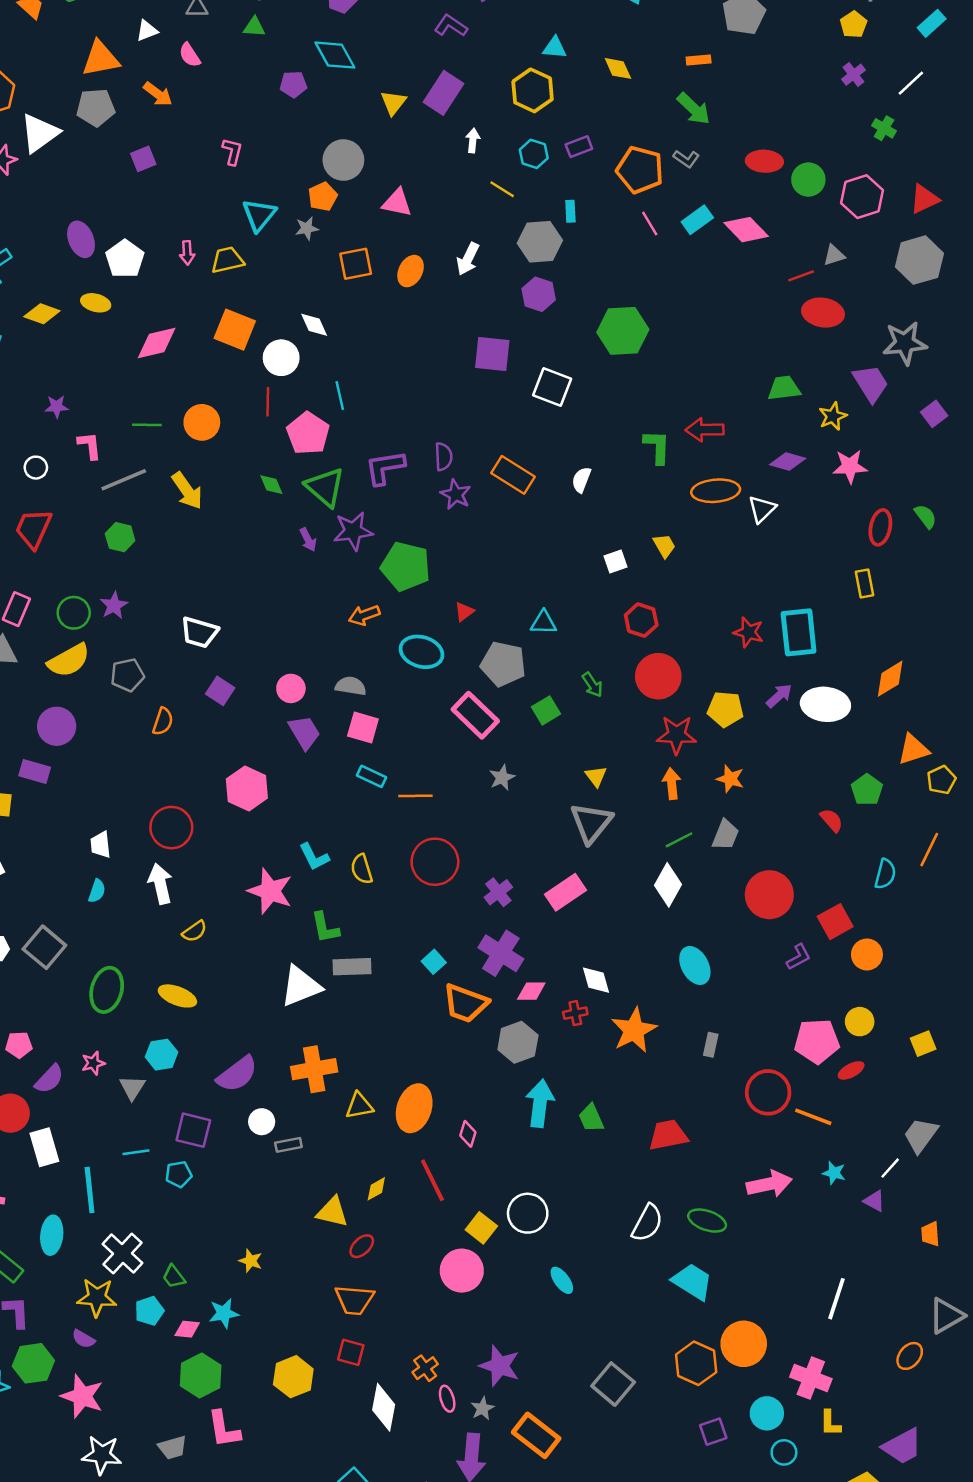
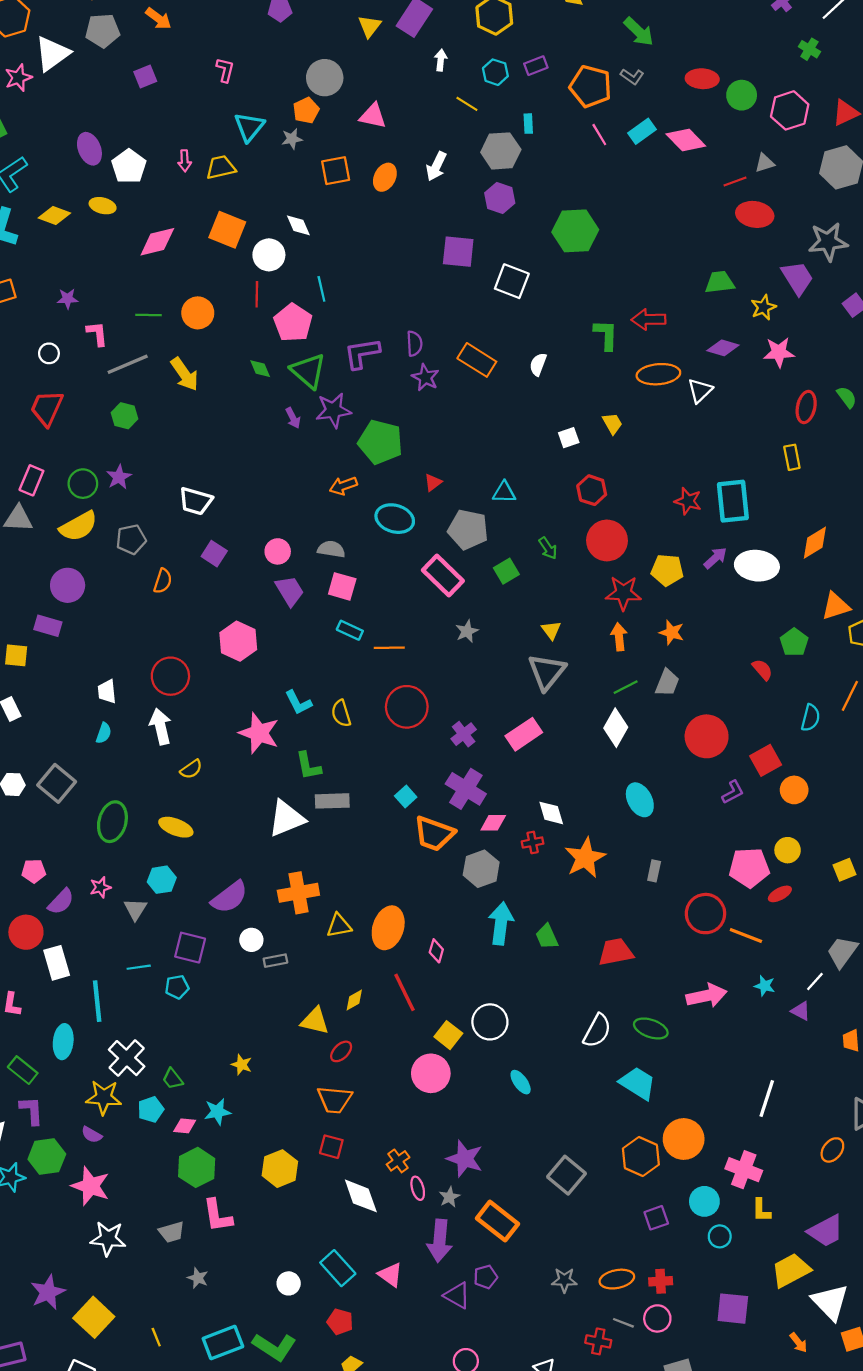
white diamond: (384, 1407) -> (361, 1196), turned -30

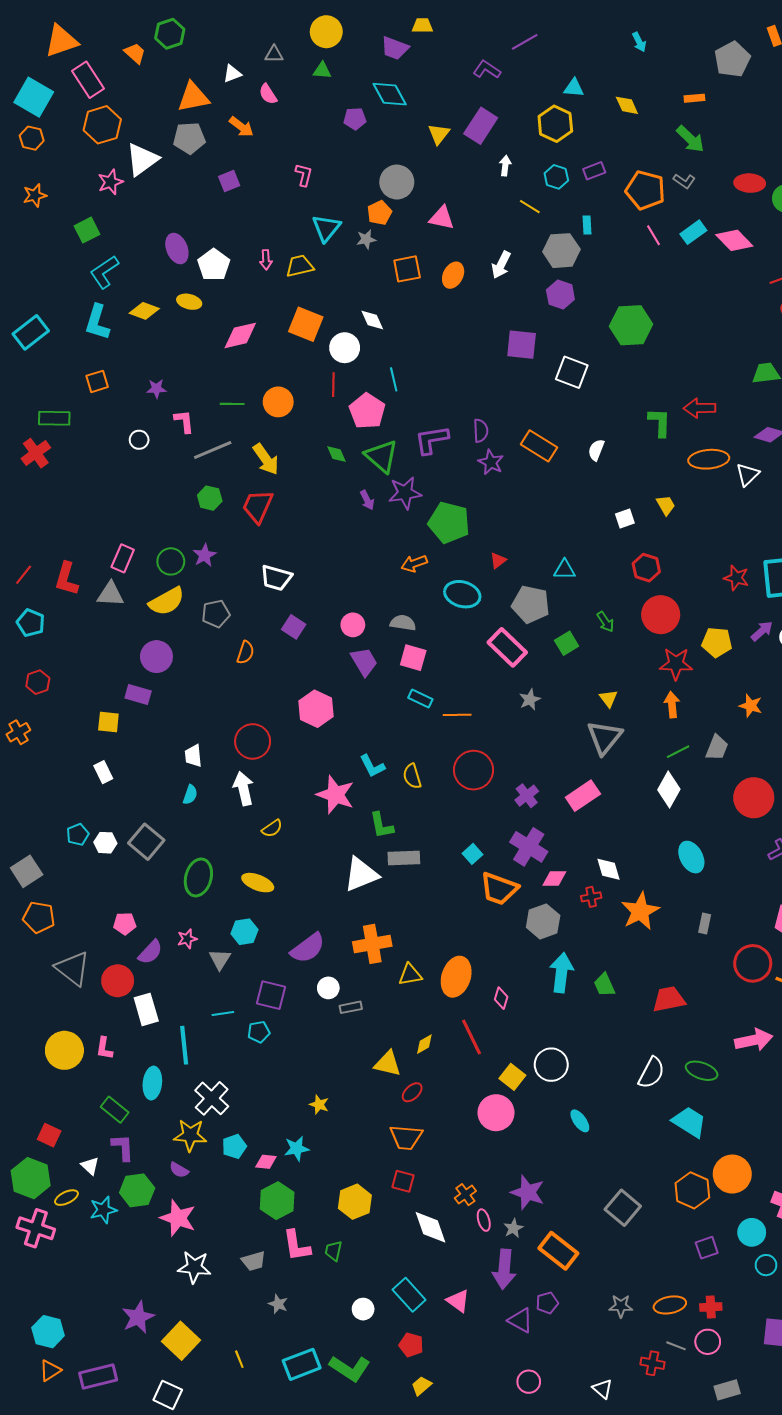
red trapezoid: (47, 408) -> (258, 506), moved
orange star: (672, 632) -> (751, 706), moved
green trapezoid: (173, 1079) -> (333, 1251), moved, turned 50

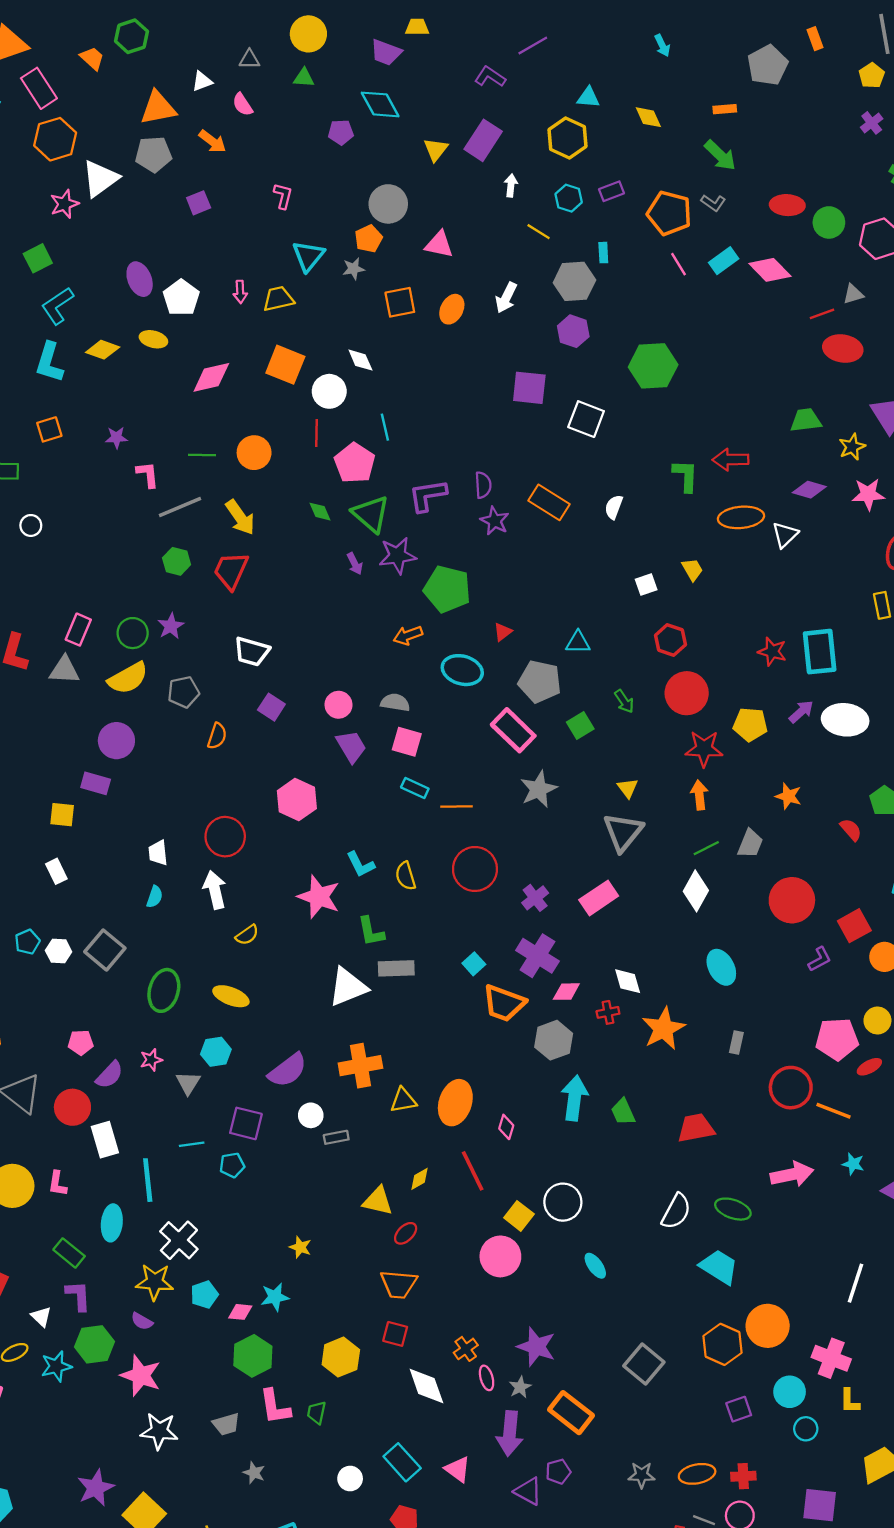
white circle: (139, 440) -> (31, 525), moved
gray star: (530, 700) -> (539, 789), size x1.5

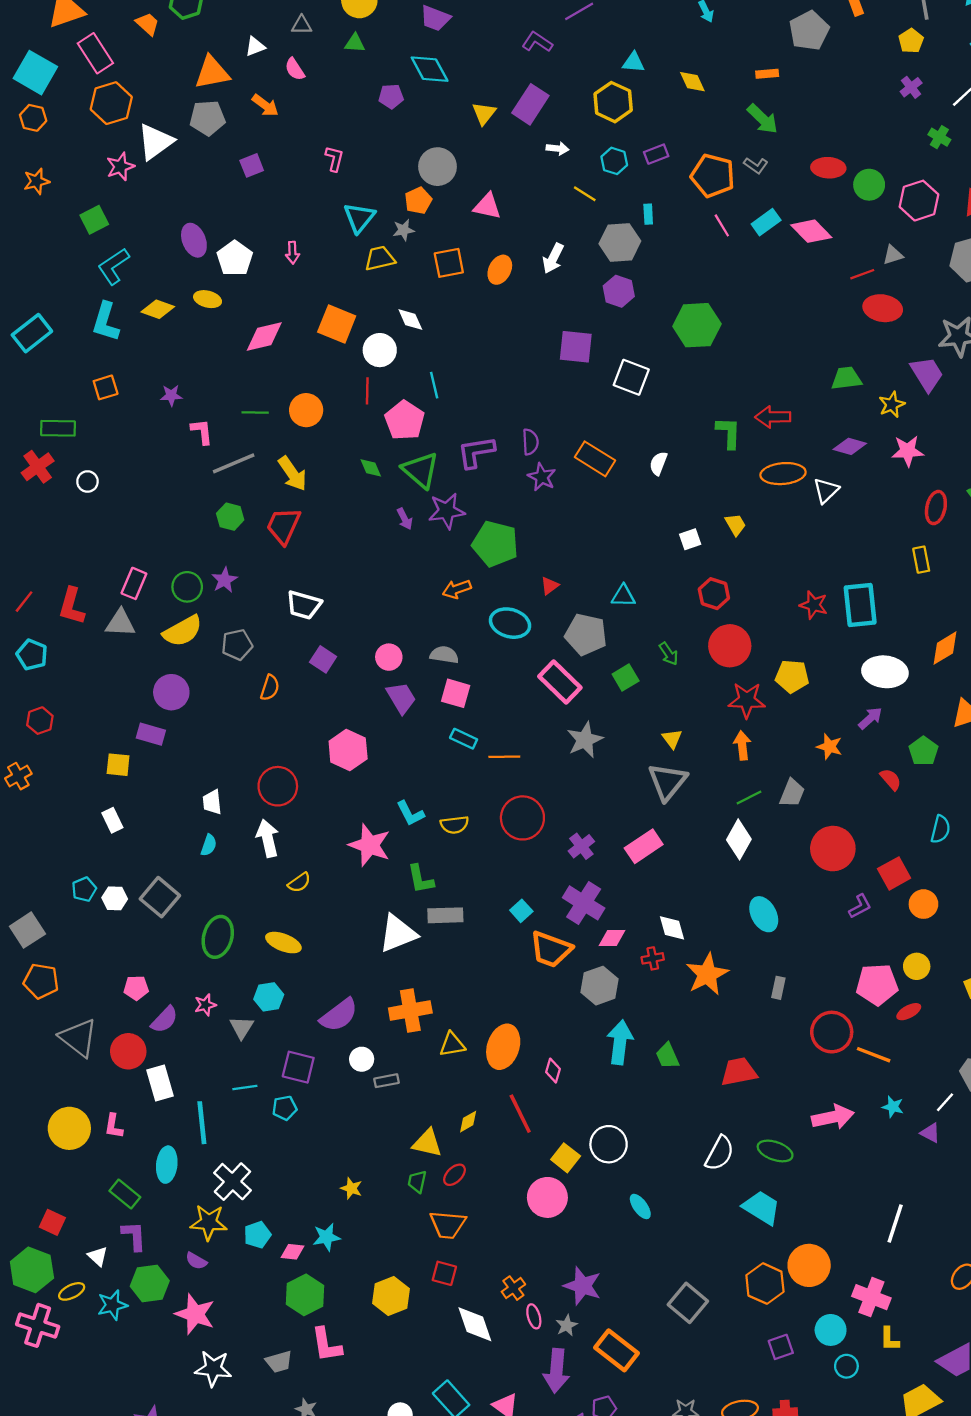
white arrow: (511, 185) -> (558, 148), turned 90
yellow trapezoid: (278, 299) -> (380, 258), moved
purple arrow: (801, 712) -> (870, 718), moved
yellow semicircle: (406, 876) -> (454, 825), turned -80
green trapezoid: (317, 1413) -> (417, 1182), moved

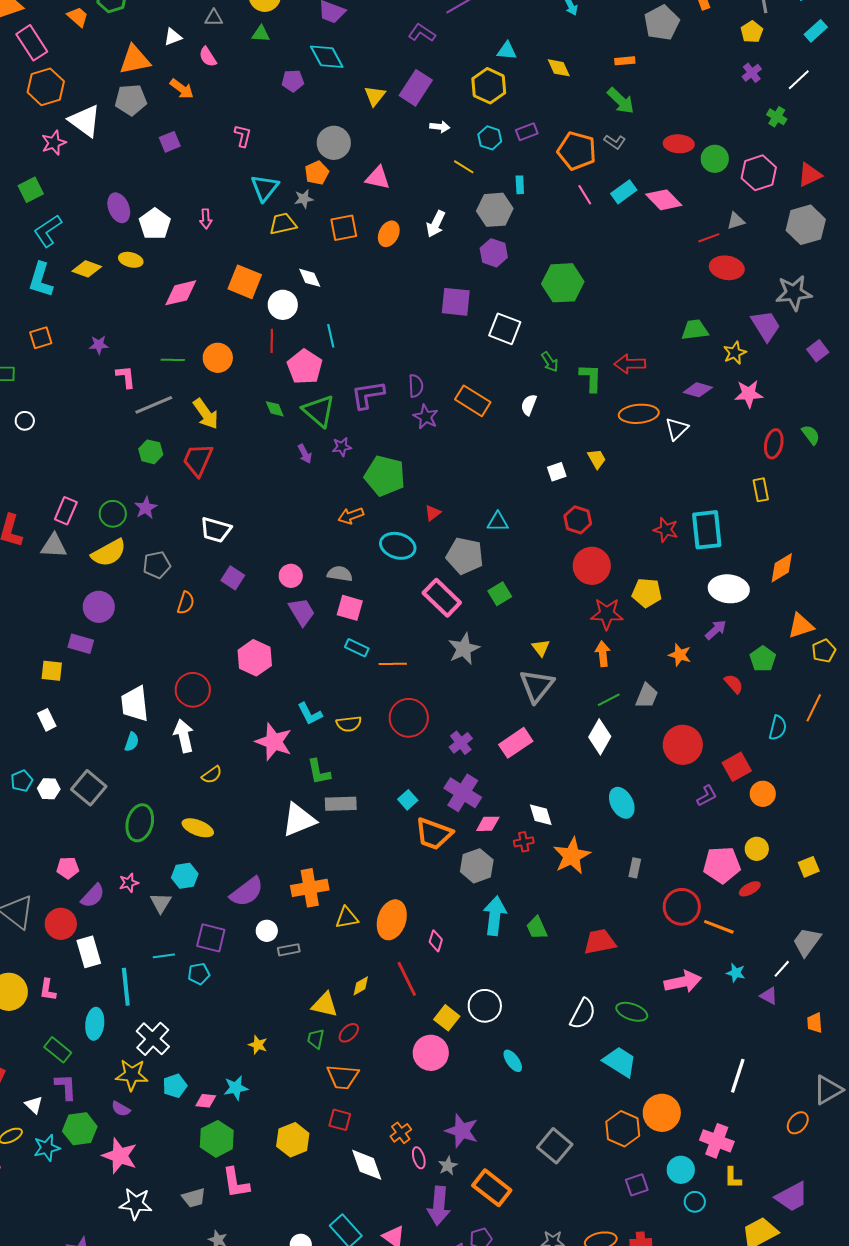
white triangle: (155, 142) -> (85, 121), turned -48
purple star: (447, 511) -> (342, 447), size x0.6
green arrow: (669, 654) -> (550, 362), moved
white trapezoid: (212, 802) -> (135, 704), size x1.6

